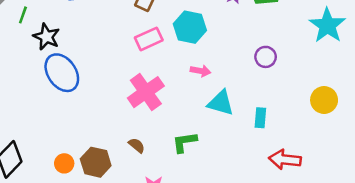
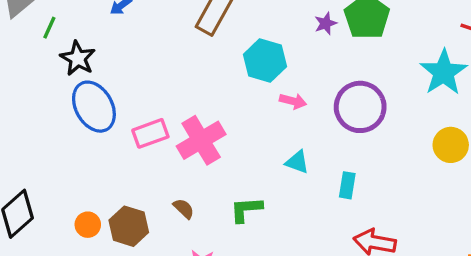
pink rectangle: (149, 39) -> (150, 133), moved
purple circle: (266, 57) -> (360, 107), size x1.8
pink arrow: (201, 71) -> (293, 101), moved
yellow circle: (324, 100) -> (451, 145), moved
cyan triangle: (221, 103) -> (297, 162), size x0.7

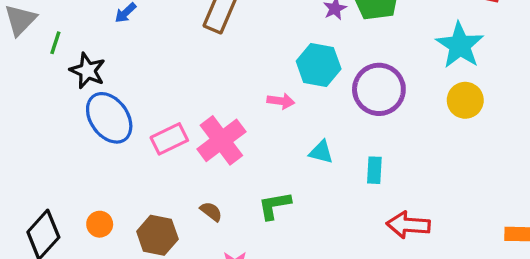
cyan hexagon: (265, 61) -> (319, 65), moved
pink arrow: (293, 101) -> (281, 101), moved
yellow circle: (451, 145) -> (465, 100), moved
orange circle: (88, 225) -> (100, 224), moved

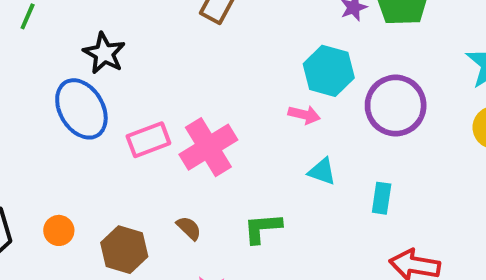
black star: (88, 71) -> (104, 53), moved
pink arrow: (281, 101) -> (304, 115), moved

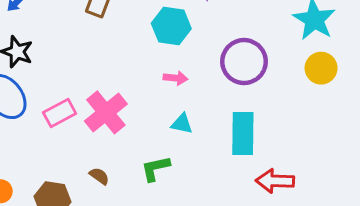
cyan hexagon: (329, 71) -> (171, 26), moved
cyan triangle: (322, 171) -> (182, 124), moved
cyan rectangle: (382, 198) -> (243, 133), size x1.8

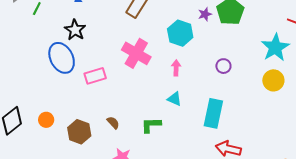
purple circle: (244, 62) -> (223, 66), size x0.5
pink arrow: (175, 78) -> (176, 68), turned -105
pink cross: (106, 112) -> (136, 53), moved, turned -32

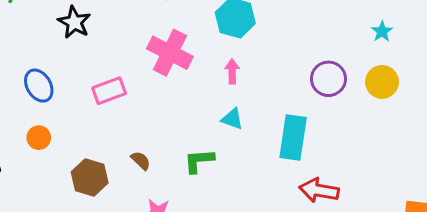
cyan star: (275, 47) -> (382, 31), size x0.5
blue ellipse: (62, 58) -> (39, 86), moved, size x0.7
purple circle: (223, 66) -> (328, 79), moved, size x1.5
orange circle: (46, 120) -> (39, 138), moved

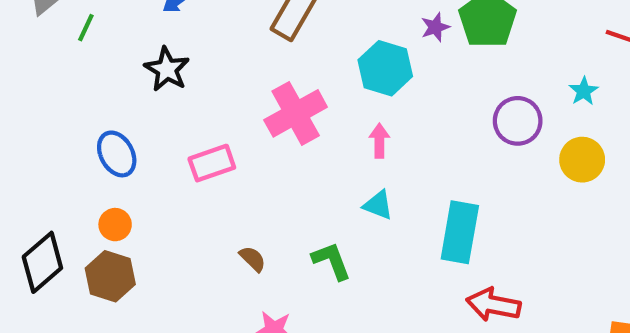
pink cross: (170, 53) -> (296, 113), turned 33
purple circle: (328, 79) -> (518, 121), moved
green L-shape: (199, 161) -> (331, 261), turned 72
brown hexagon: (90, 177) -> (110, 276), moved

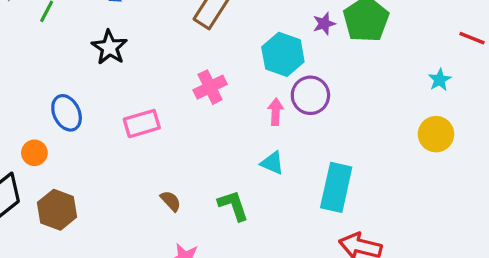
pink cross: (296, 113) -> (210, 87), size x0.7
purple circle: (518, 121) -> (310, 95), moved
orange circle: (115, 225) -> (34, 153), moved

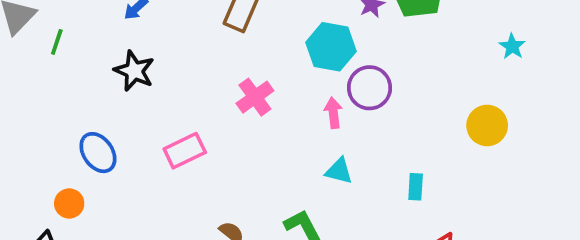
yellow circle: (436, 134) -> (487, 125), moved
cyan rectangle: (336, 187) -> (416, 187), size x0.5

